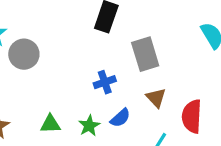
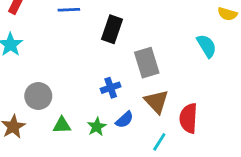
gray circle: (24, 54) -> (38, 96), moved
brown triangle: (156, 98) -> (156, 102), size x1.4

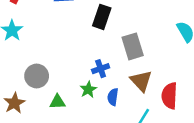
blue semicircle: (125, 120) -> (113, 97), turned 140
green star: (97, 127) -> (88, 90), moved

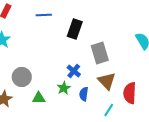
blue cross: (101, 69) -> (74, 71), turned -32

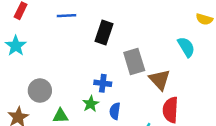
blue cross: (74, 71) -> (103, 83), turned -32
brown triangle: (107, 81) -> (160, 80), moved

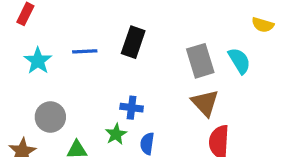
blue line: (67, 16) -> (85, 51), moved
cyan star: (16, 46) -> (38, 61), moved
gray rectangle: (134, 62) -> (200, 61), moved

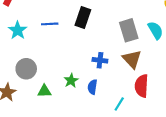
blue cross: (132, 108) -> (100, 60), moved

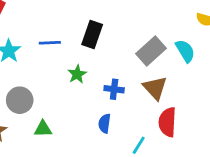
gray rectangle: (129, 30) -> (151, 51), turned 65
green star: (71, 81) -> (77, 74), moved

